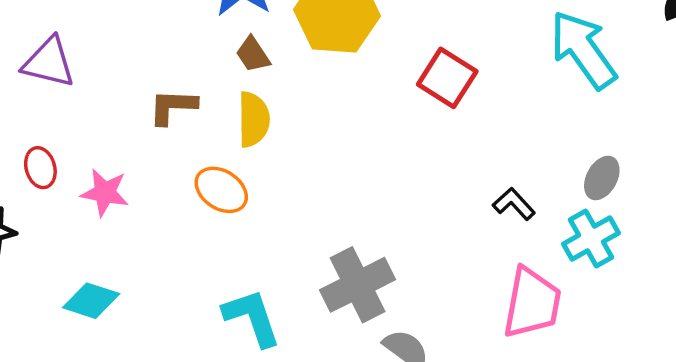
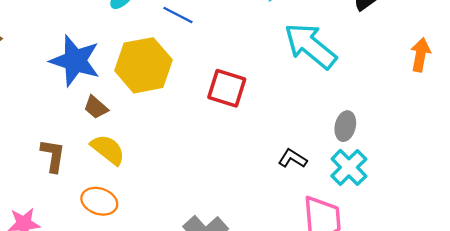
brown L-shape: (173, 107) -> (53, 156), turned 112
yellow semicircle: (254, 119) -> (108, 150), turned -36

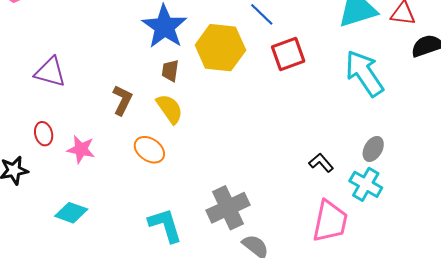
red square: (227, 88) -> (288, 54), moved, turned 36
brown trapezoid: (96, 107) -> (170, 71), turned 40
cyan cross: (349, 167) -> (366, 184), turned -32

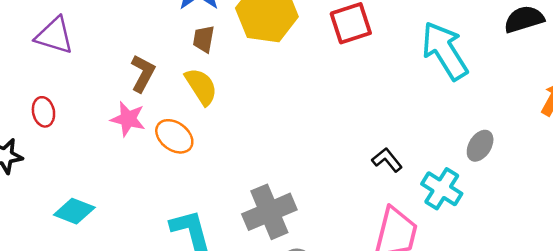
pink star: (81, 149) -> (128, 119), moved
gray ellipse: (373, 149) -> (480, 146), moved

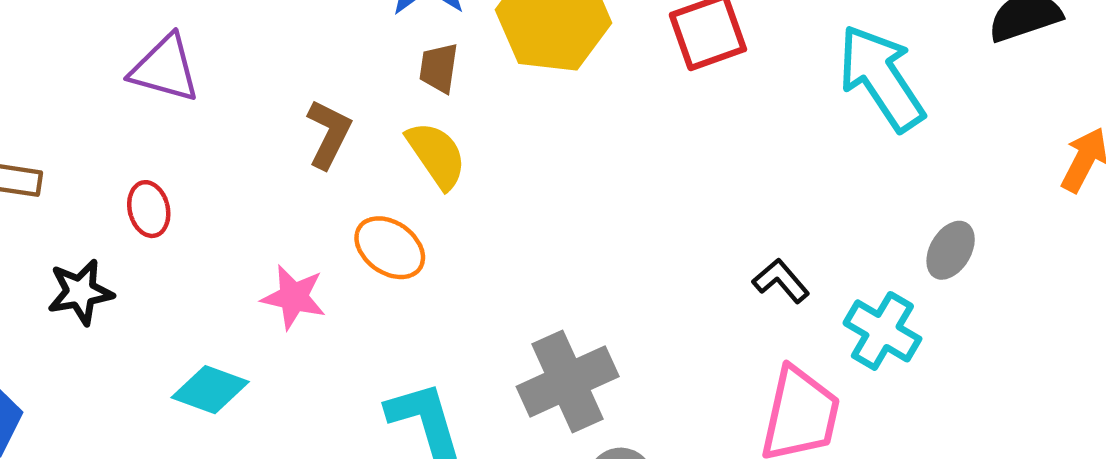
pink star: (128, 119) -> (294, 297), moved

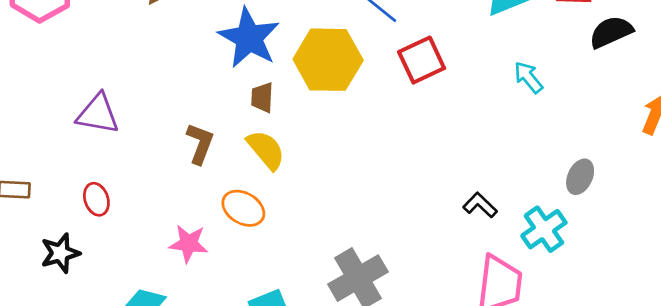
cyan arrow: (881, 78) -> (528, 77), size x0.5
cyan cross: (882, 331) -> (544, 229), turned 30

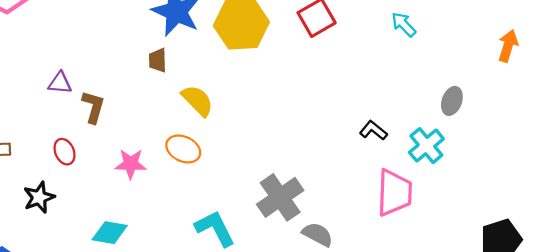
brown trapezoid: (262, 97) -> (158, 60), moved
purple triangle: (98, 114) -> (60, 83), size x0.7
brown L-shape: (200, 144) -> (93, 107), moved
pink star: (189, 244) -> (131, 164), moved

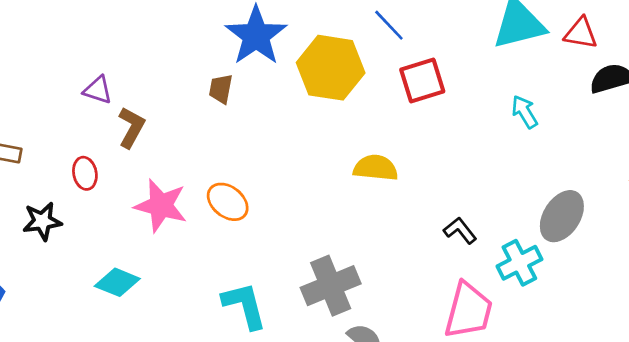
yellow semicircle: (197, 100) -> (376, 168), moved, turned -52
gray ellipse: (452, 101) -> (562, 216), size x1.5
pink star: (131, 164) -> (161, 206), size x1.4

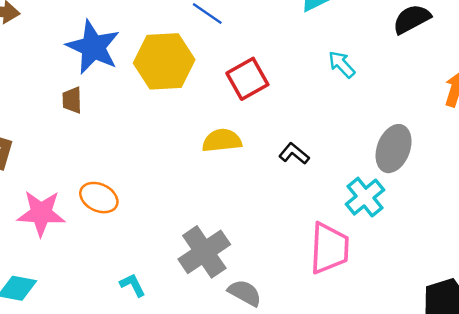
red square: (422, 81) -> (247, 79), moved
black L-shape: (460, 231) -> (294, 154), moved
cyan L-shape: (244, 305) -> (133, 285), size x0.6

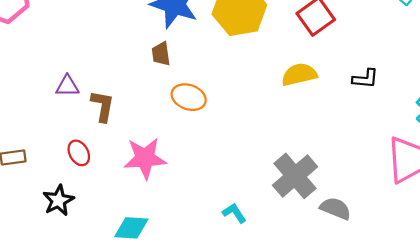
black L-shape: (294, 154) -> (365, 79), turned 152
orange ellipse: (99, 198) -> (189, 97), moved

